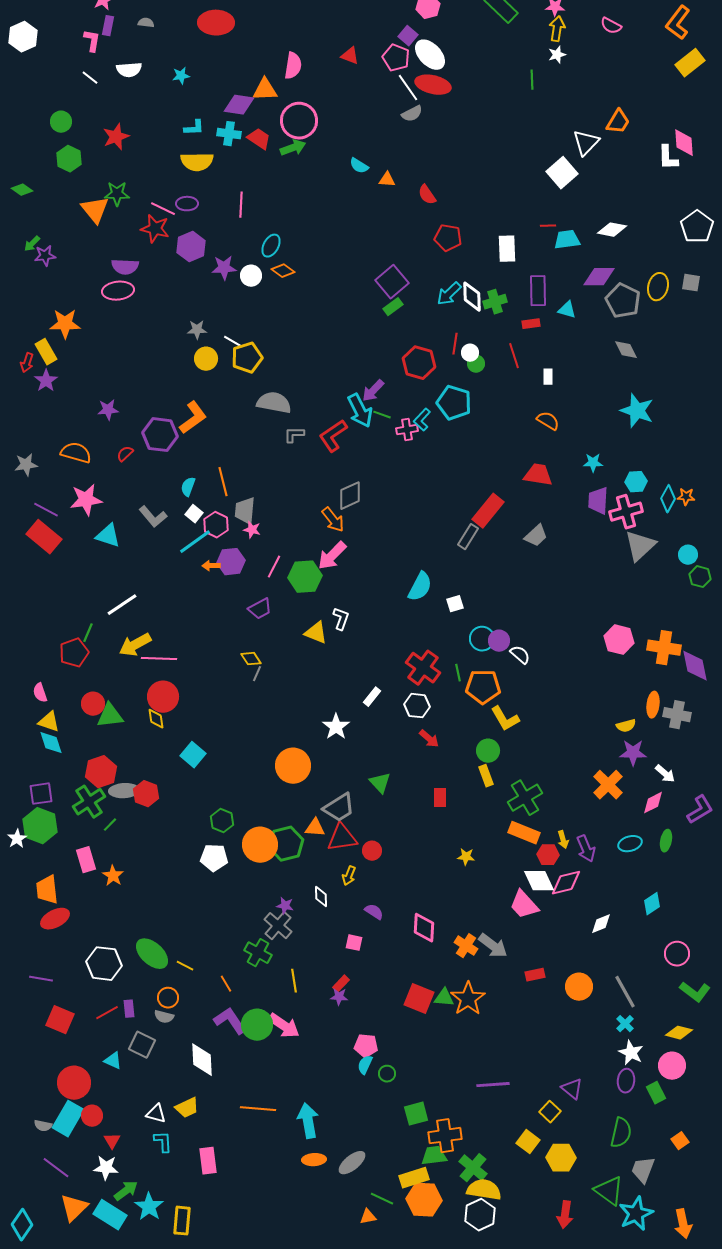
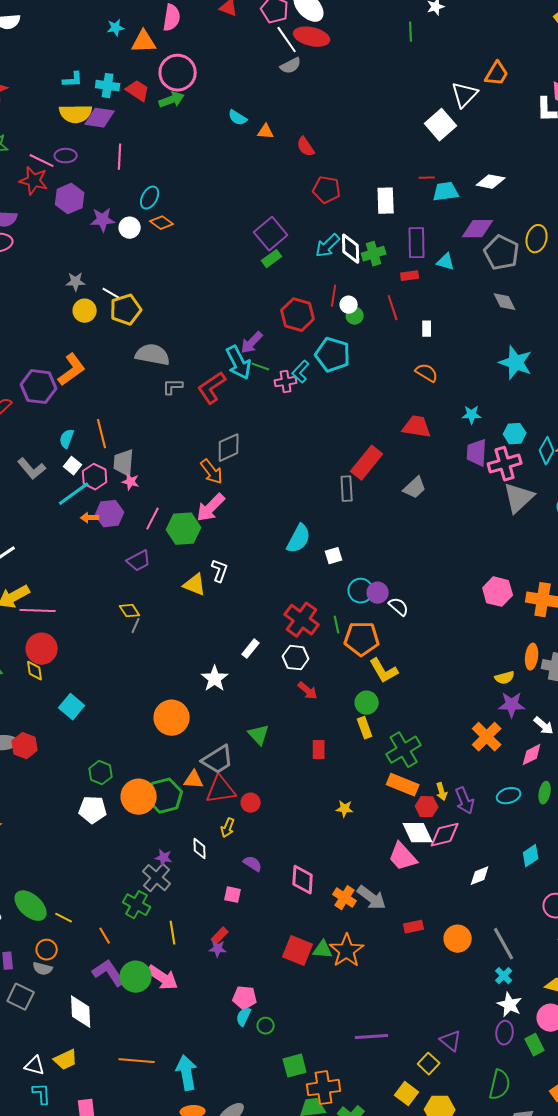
cyan star: (181, 76) -> (116, 28), moved
purple diamond: (239, 105) -> (100, 118), moved
gray rectangle: (468, 537) -> (347, 489), turned -35

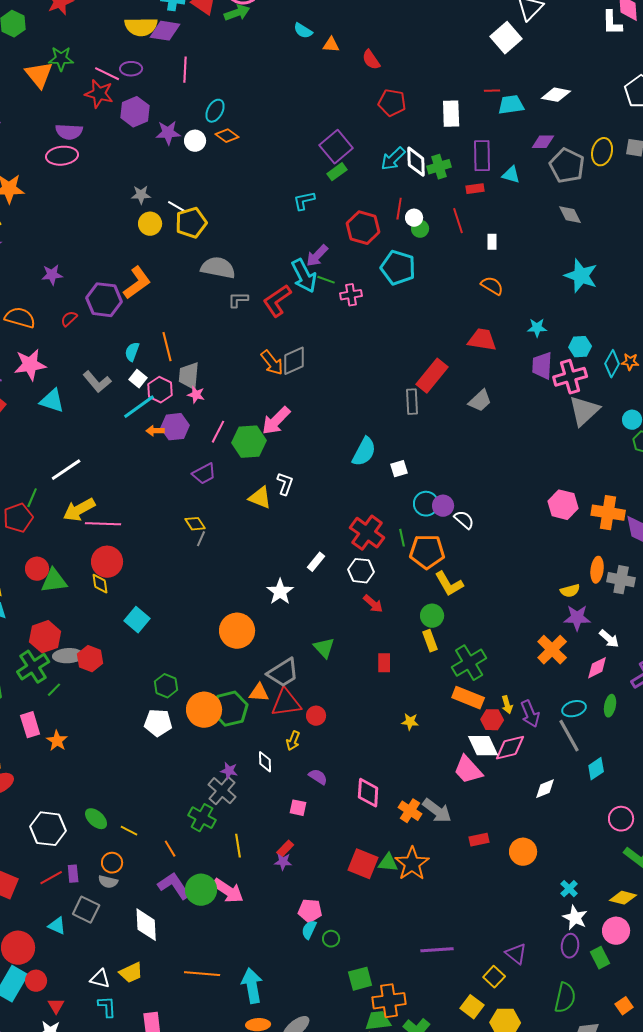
purple diamond: (478, 229) -> (543, 142), size x0.7
cyan L-shape: (301, 372) -> (304, 201), moved, turned 35
orange arrow: (212, 472) -> (272, 363), moved
green ellipse: (31, 906) -> (96, 819), size x0.7
gray line: (504, 944) -> (569, 736), moved

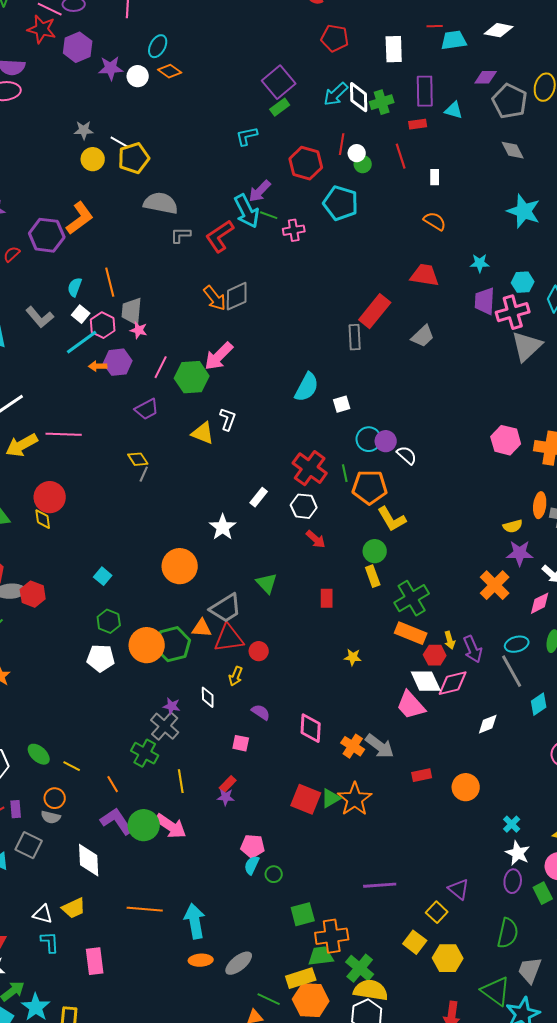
pink line: (103, 524) -> (64, 434), moved
cyan square: (137, 620) -> (103, 576), moved, size x0.7
green triangle: (388, 863) -> (331, 798), turned -35

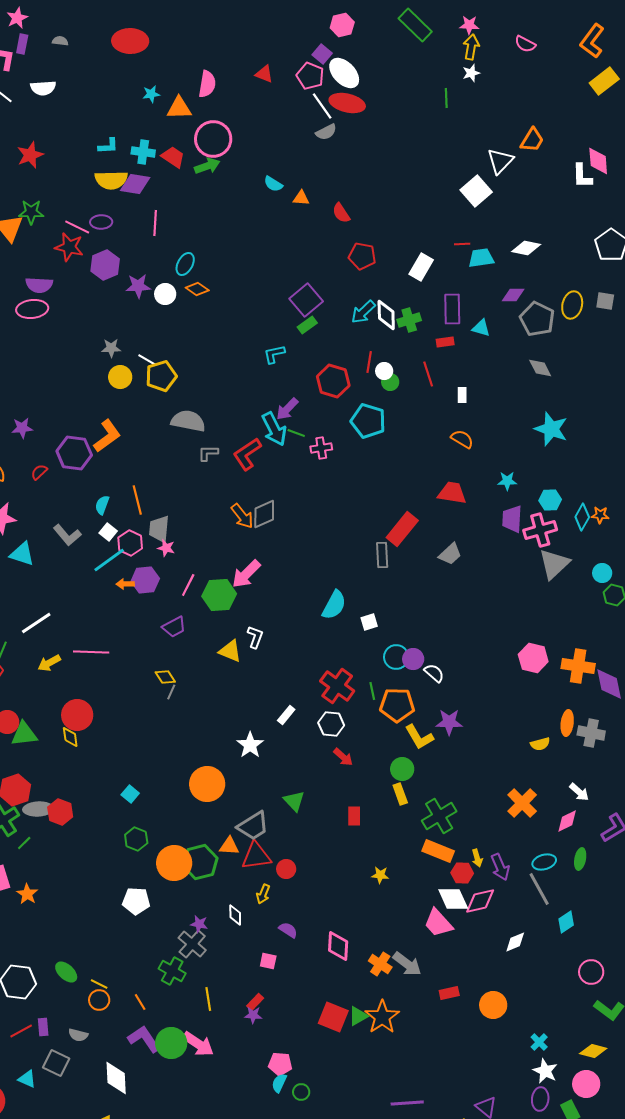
white rectangle: (394, 49) -> (421, 267), turned 32
yellow arrow: (22, 445) -> (49, 663), size x0.7
purple star: (520, 553) -> (449, 722), moved
white pentagon: (101, 658) -> (136, 901), moved
orange circle: (55, 798) -> (99, 1000), moved

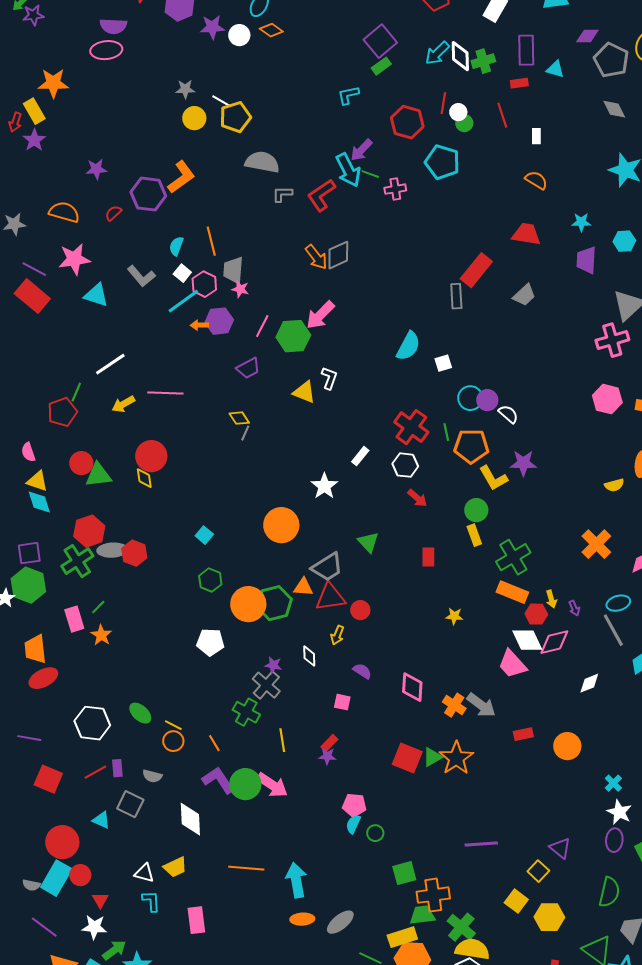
pink cross: (540, 530) -> (612, 340), moved
green line: (24, 843) -> (98, 607), moved
purple arrow: (500, 867) -> (574, 608), size x0.6

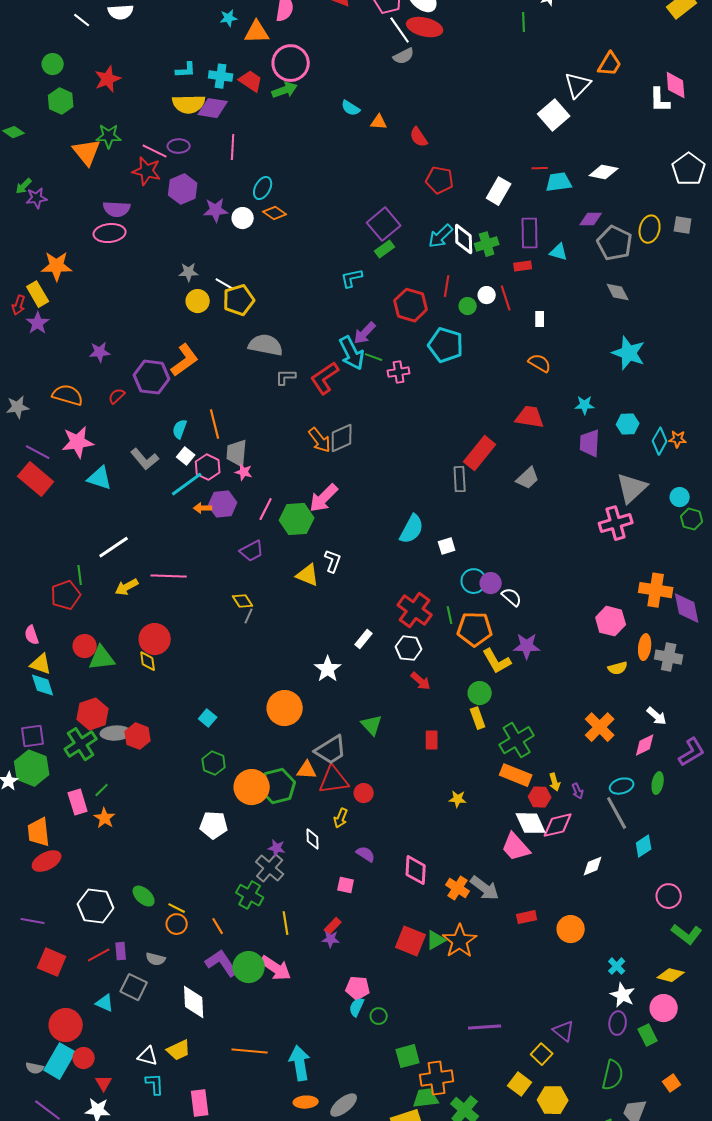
white circle: (458, 112) -> (487, 295), moved
green line: (76, 392) -> (80, 575), turned -30
pink hexagon: (607, 399) -> (611, 621), moved

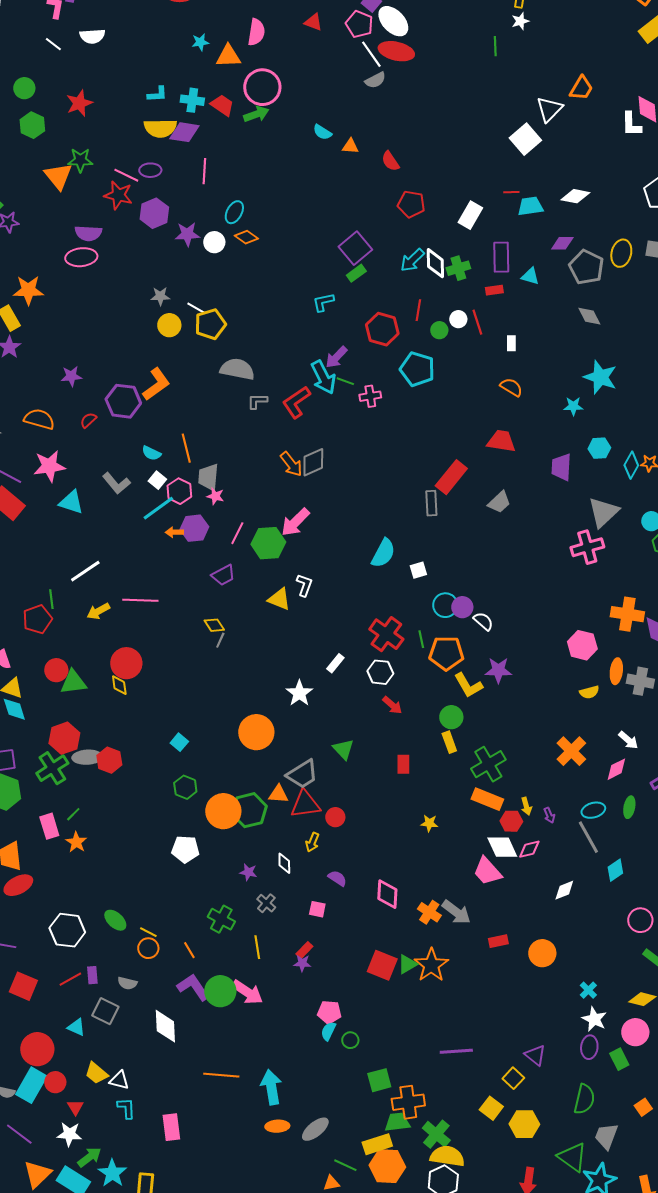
cyan star: (585, 405) -> (573, 406), moved
cyan semicircle: (180, 429) -> (151, 453), turned -84
pink diamond: (558, 825) -> (529, 849), size x0.7
gray cross: (270, 868) -> (266, 903), moved, size x0.7
yellow trapezoid: (179, 1050) -> (96, 1073), moved, turned 65

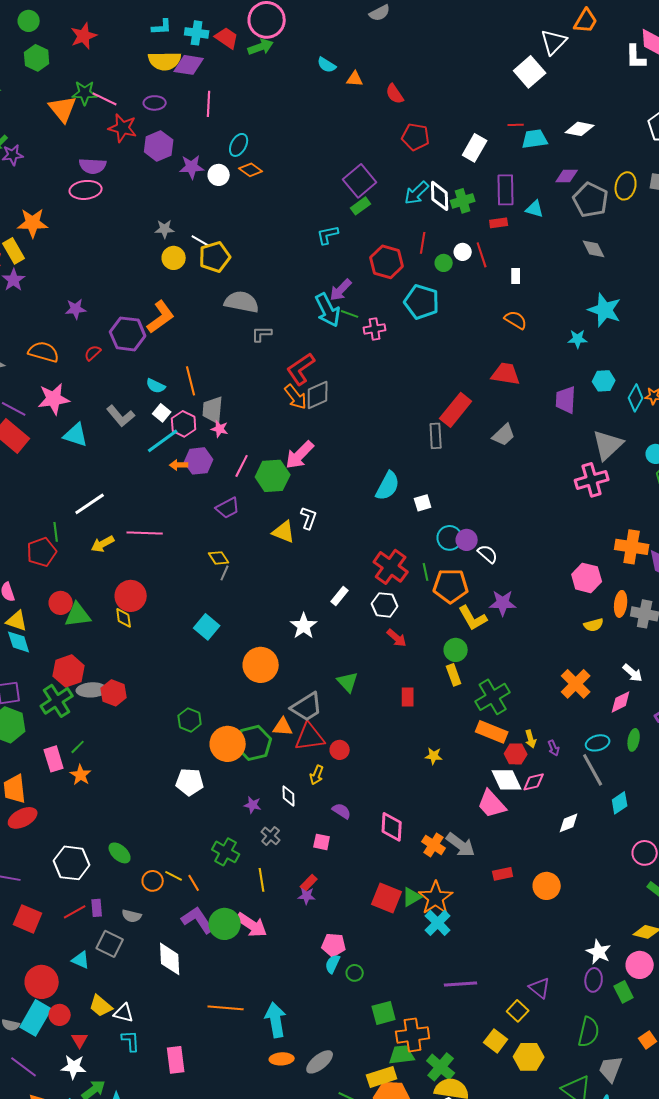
pink line: (126, 175) -> (105, 99), moved
red L-shape: (296, 402) -> (301, 369), moved
cyan square: (179, 742) -> (207, 627), moved, size x1.4
yellow line: (148, 932) -> (174, 876), moved
cyan cross: (588, 990) -> (438, 923), moved, size x1.5

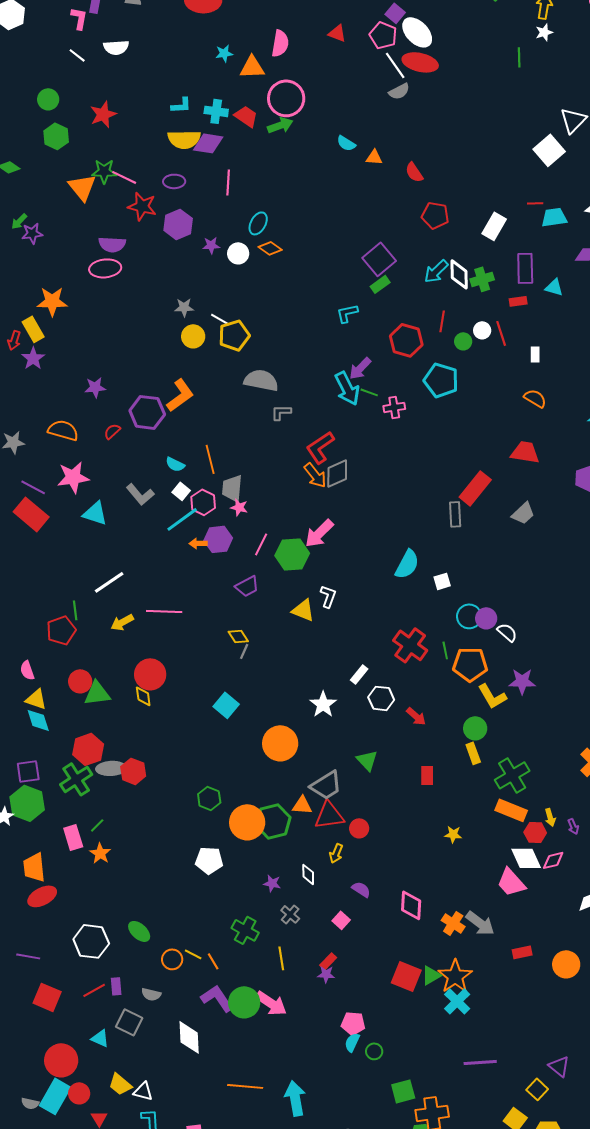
purple star: (192, 167) -> (211, 245), size x0.7
white hexagon: (385, 605) -> (381, 698), moved
pink square: (322, 842) -> (341, 920), turned 30

